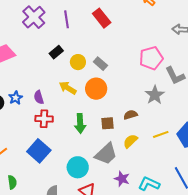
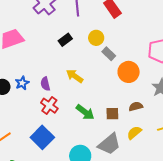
yellow circle: (78, 62) -> (96, 38), moved
orange circle: (96, 89) -> (129, 72), moved
red cross: (44, 119) -> (49, 106), turned 30
green arrow: (80, 123) -> (85, 112), turned -54

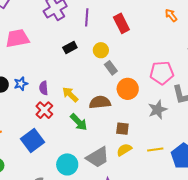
yellow arrow: (75, 76) -> (70, 95), moved
brown semicircle: (136, 106) -> (100, 102), moved, size x1.5
brown square: (112, 114) -> (122, 129), moved

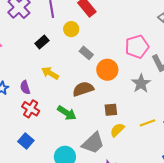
yellow circle: (101, 50) -> (71, 29), moved
yellow arrow: (70, 95) -> (50, 73), moved
blue square: (33, 140) -> (26, 141), size x0.7

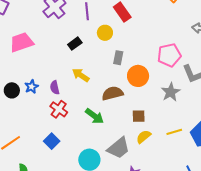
gray rectangle: (86, 53) -> (118, 58), turned 56

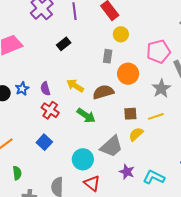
yellow circle: (105, 33) -> (121, 34), moved
yellow arrow: (81, 75) -> (75, 86), moved
yellow line: (174, 132) -> (156, 116), moved

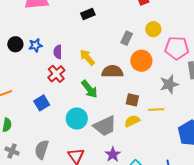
yellow circle: (121, 34) -> (153, 29), moved
cyan circle: (83, 159) -> (77, 119), moved

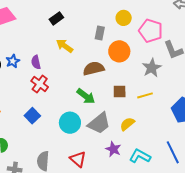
pink pentagon: (177, 48) -> (151, 31), turned 30
yellow arrow: (87, 57) -> (65, 46), moved
green arrow: (89, 89) -> (86, 96), moved
yellow semicircle: (132, 121) -> (127, 124), moved

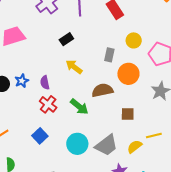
yellow line: (145, 95) -> (154, 136), moved
green arrow: (86, 96) -> (79, 107), moved

